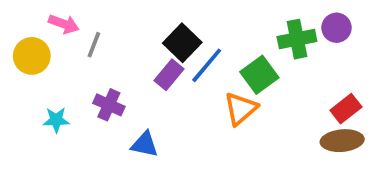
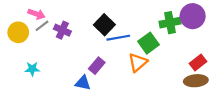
purple circle: (336, 28) -> (193, 16), size x1.5
gray line: (94, 45) -> (42, 26), moved, turned 32
blue line: (207, 65) -> (118, 38), turned 40
purple rectangle: (169, 75) -> (97, 66), moved
purple cross: (109, 105) -> (62, 30), moved

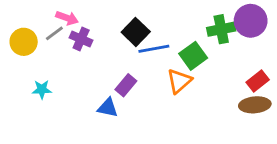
pink arrow: (37, 14) -> (67, 18), moved

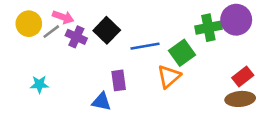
black square: (136, 32) -> (107, 30), moved
yellow circle: (24, 42) -> (29, 24), moved
purple rectangle: (126, 85) -> (119, 80), turned -48

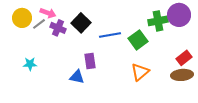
orange triangle: (169, 77) -> (140, 72), moved

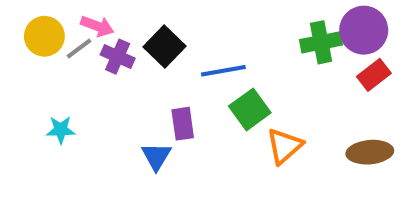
green square: (138, 40) -> (250, 109), moved
red rectangle: (184, 58) -> (374, 75), moved
blue triangle: (77, 77) -> (156, 156), turned 49

